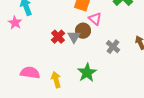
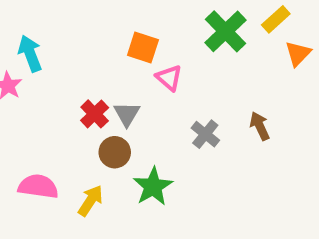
brown circle: (83, 31) -> (115, 152), moved
yellow arrow: (56, 80) -> (91, 201), turned 49

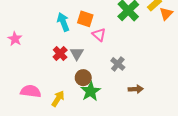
cyan arrow: (30, 54) -> (63, 22), moved
orange triangle: (298, 54) -> (166, 14), moved
brown arrow: (260, 126) -> (136, 89), moved, turned 112
brown circle: (115, 152) -> (83, 78), moved

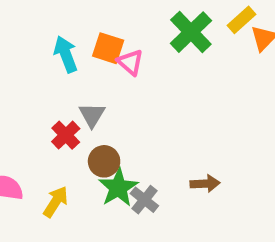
pink triangle: (99, 35) -> (130, 62), moved
red cross: (60, 53) -> (66, 135), moved
gray cross: (118, 64) -> (144, 200), moved

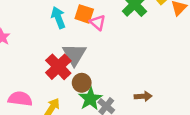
gray triangle: (92, 115) -> (74, 54), size x1.5
red cross: (66, 135) -> (58, 67), size x1.5

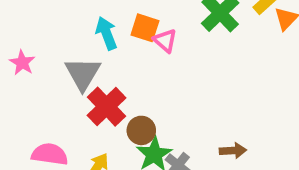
gray triangle: (74, 54) -> (83, 74), moved

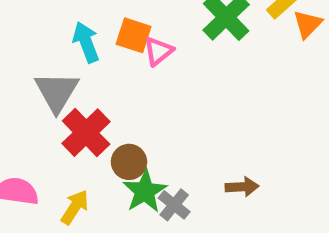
pink triangle: (165, 41) -> (158, 51), turned 40

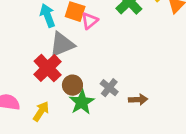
gray triangle: (57, 92) -> (62, 44), moved, turned 36
gray cross: (174, 205) -> (109, 88), moved

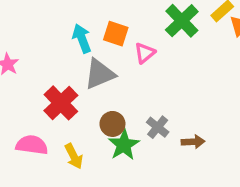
pink triangle: (90, 21) -> (145, 53), moved
red cross: (48, 68) -> (61, 103), moved
yellow arrow: (41, 111) -> (74, 156), turned 120

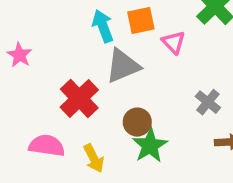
orange square: (116, 34) -> (141, 21), turned -30
pink triangle: (145, 53) -> (173, 42), turned -35
gray cross: (158, 127) -> (208, 102), moved

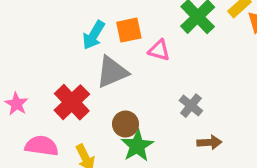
cyan arrow: (103, 26) -> (94, 35), turned -128
pink triangle: (173, 42) -> (159, 50), turned -30
pink star: (19, 55) -> (16, 104), moved

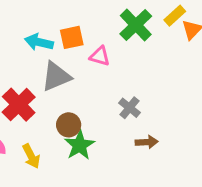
cyan arrow: (94, 35) -> (39, 42), turned 72

